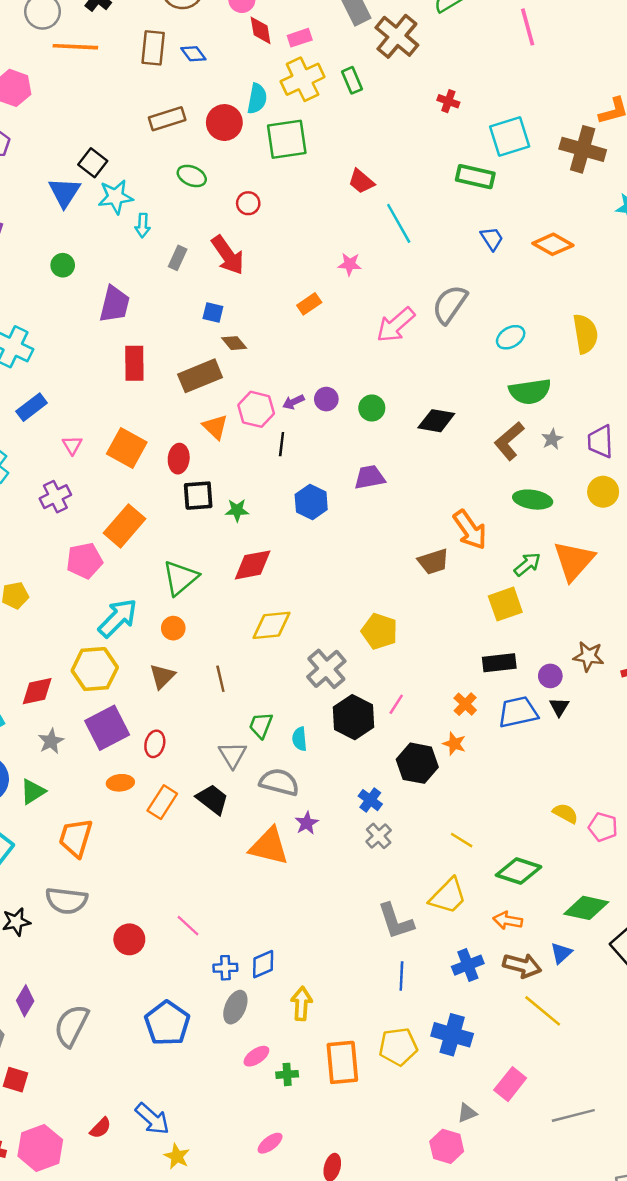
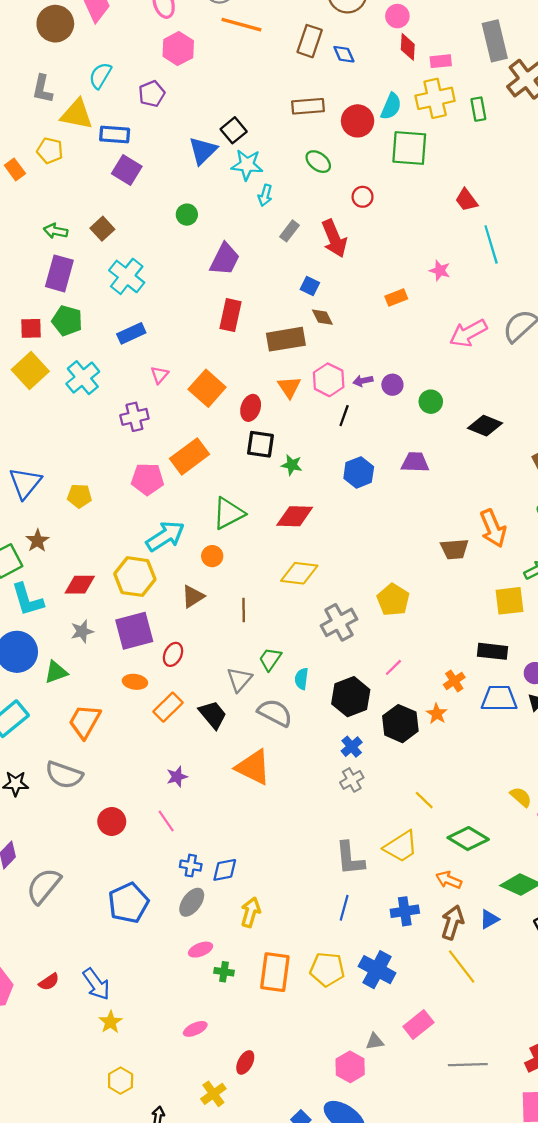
black hexagon: (353, 717) -> (351, 697), moved
purple star: (307, 823) -> (177, 777), moved
brown arrow: (522, 965) -> (452, 922), turned -100

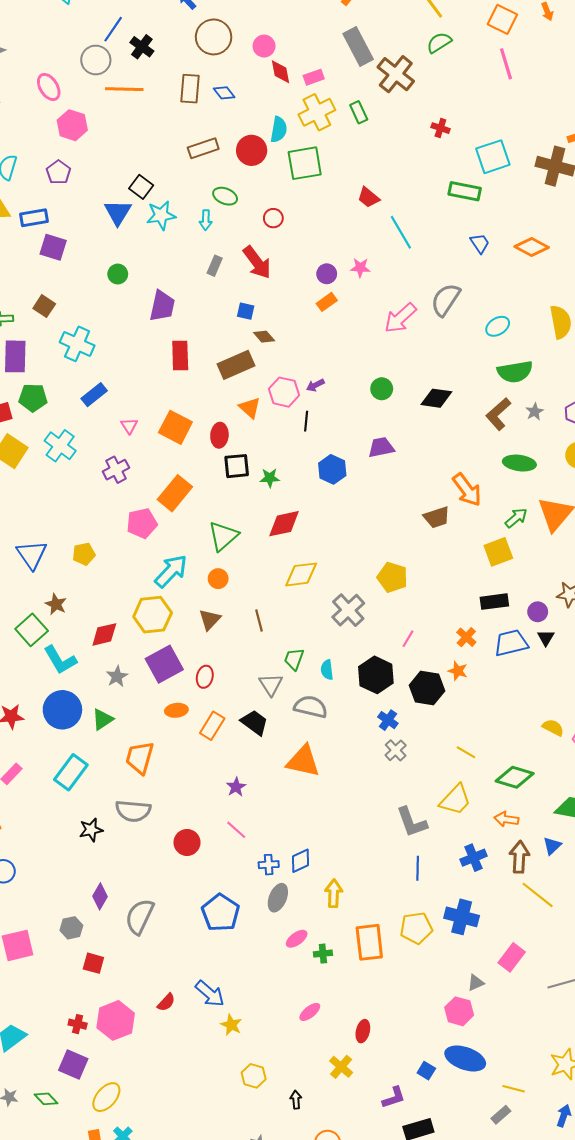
cyan arrow: (265, 195) -> (206, 220), moved
purple circle: (392, 385) -> (327, 274), moved

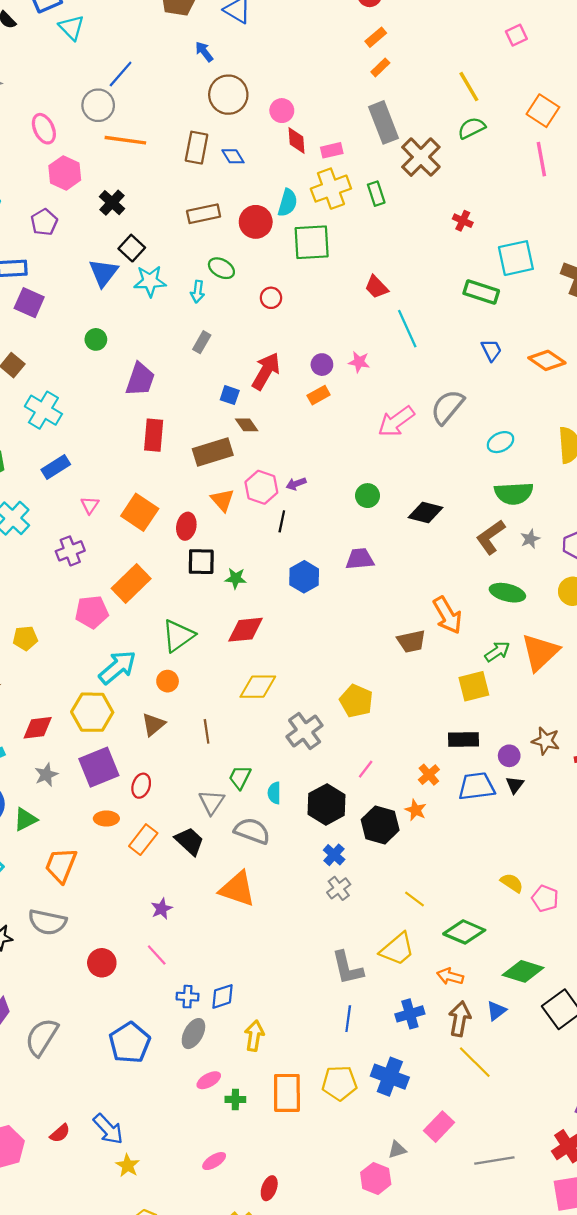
black cross: (142, 47) -> (112, 203), moved
red arrow: (257, 262) -> (266, 371), moved, turned -120

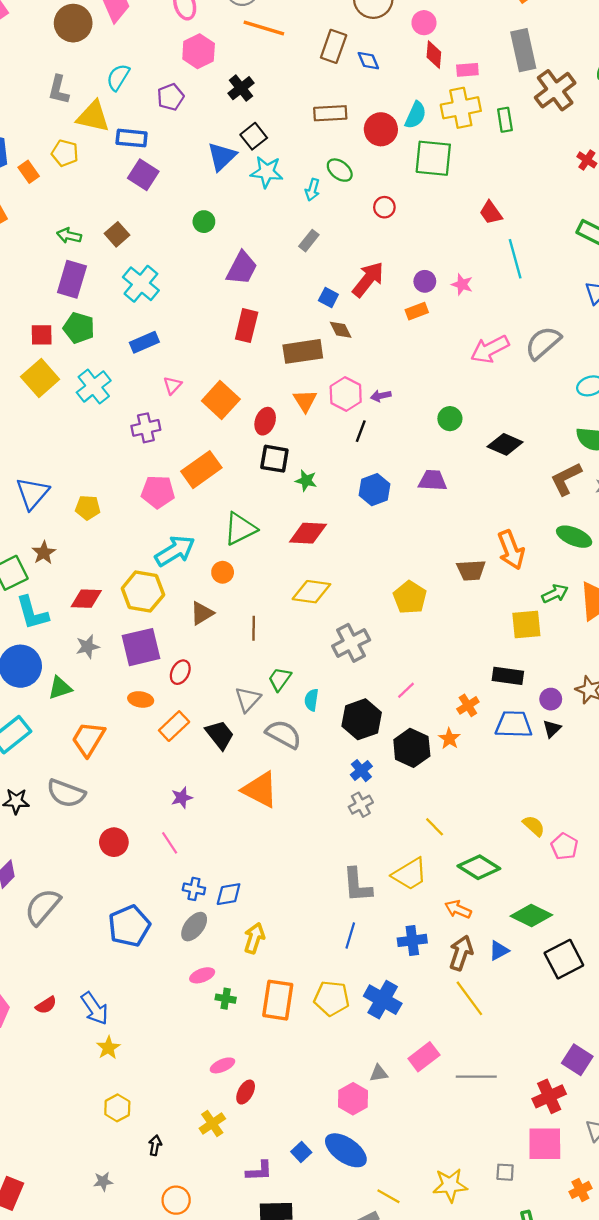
yellow pentagon: (356, 701) -> (410, 597), moved
gray line: (494, 1160) -> (476, 1077), moved
pink ellipse: (214, 1161) -> (222, 1065), moved

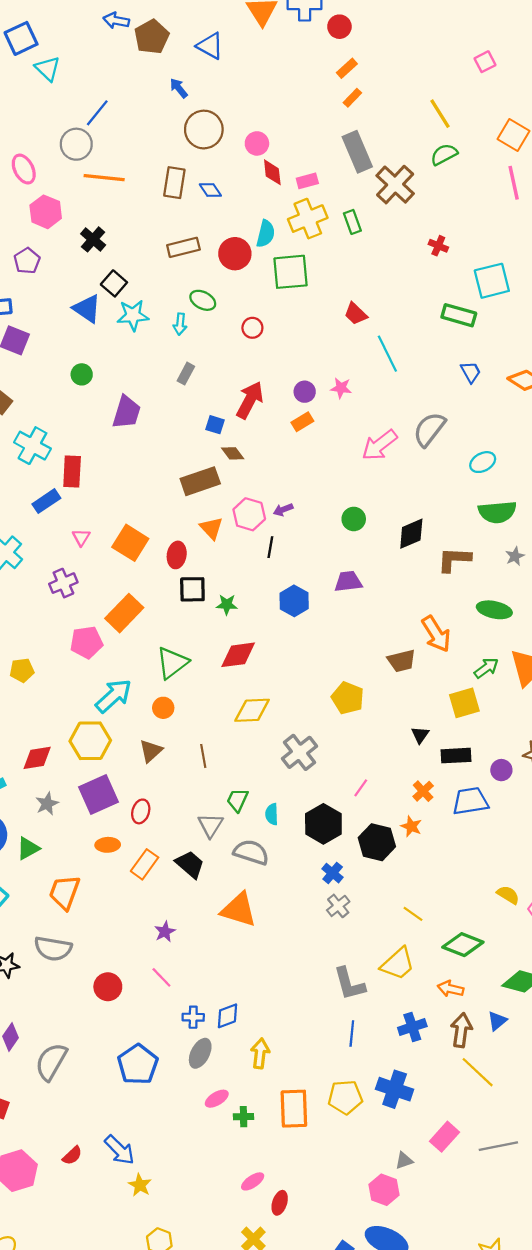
blue triangle: (222, 156) -> (87, 309), turned -32
red rectangle: (247, 326) -> (72, 472), moved
black diamond: (505, 444) -> (411, 534), turned -36
brown L-shape: (566, 479) -> (454, 559), moved, turned 40
black triangle: (552, 729) -> (420, 735), moved

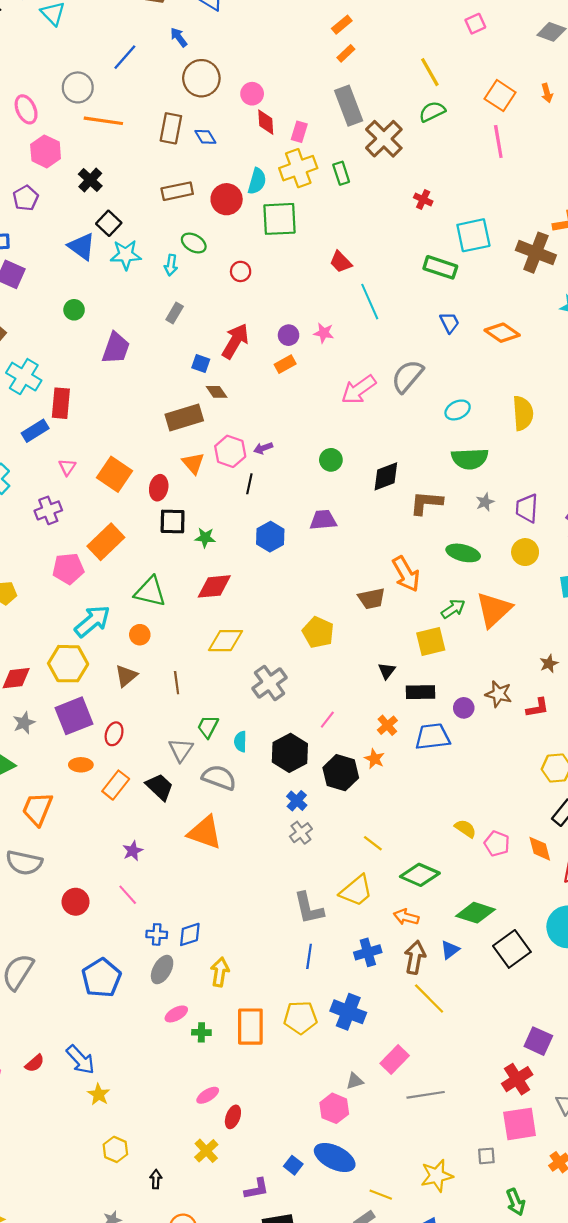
blue line: (97, 113) -> (125, 57), moved
pink rectangle: (307, 181) -> (299, 132), turned -60
green triangle: (172, 663) -> (150, 592), turned 48
gray line: (498, 1146) -> (426, 1095), moved

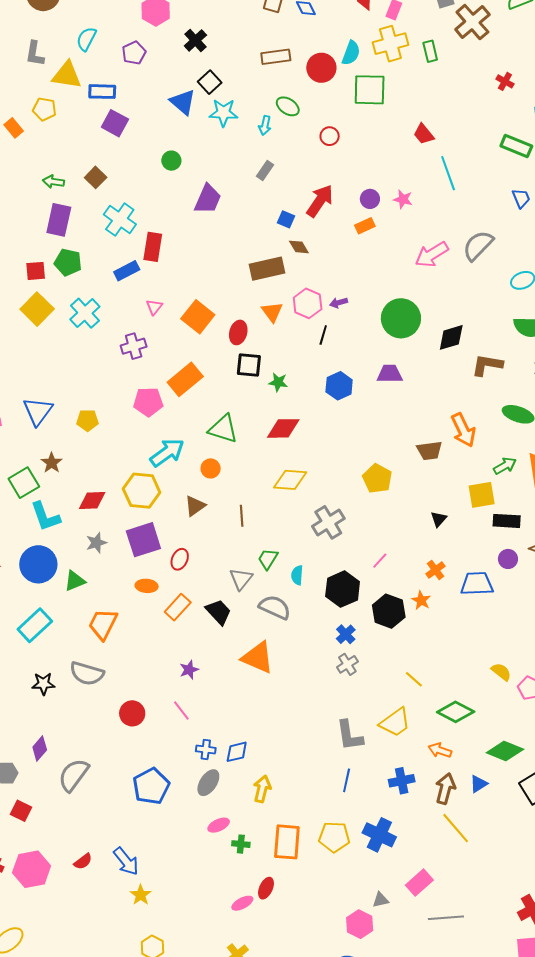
green circle: (331, 460) -> (401, 318), size x1.8
black rectangle: (420, 692) -> (507, 521), moved
red ellipse: (233, 1117) -> (266, 888), moved

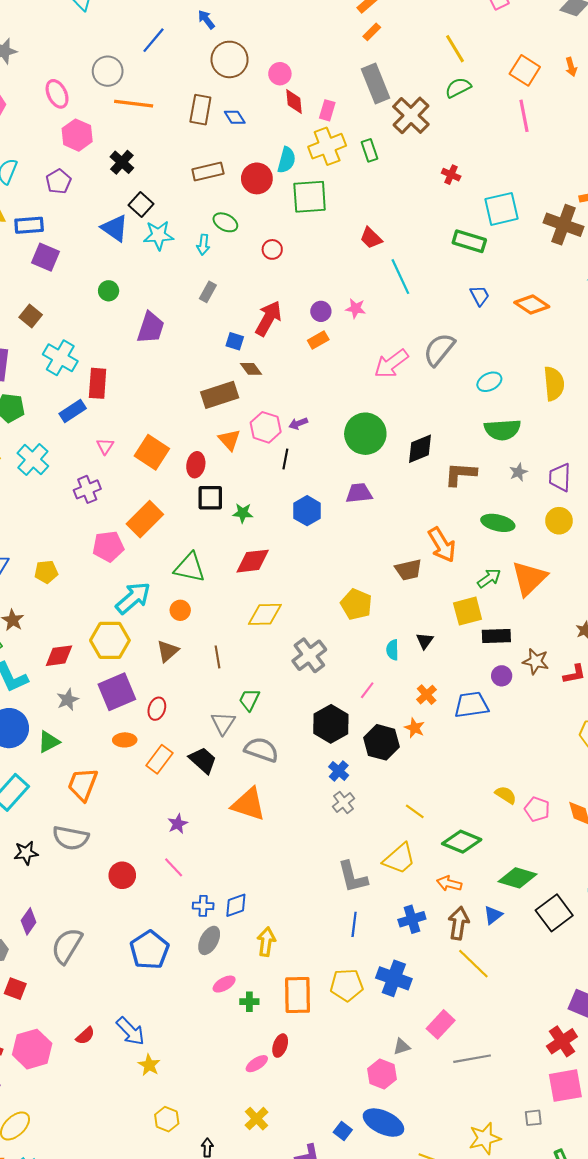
cyan semicircle: (297, 575) -> (393, 650), moved

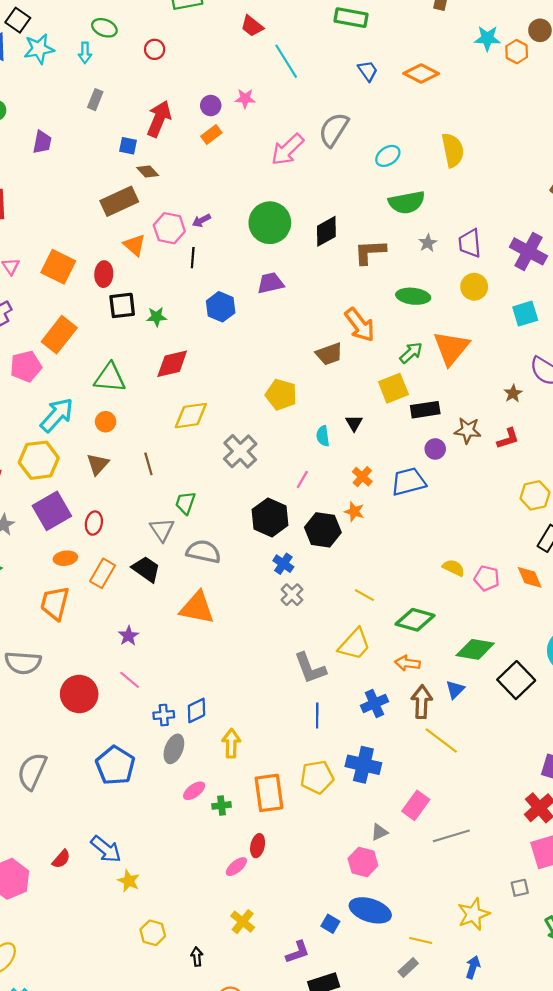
purple trapezoid: (151, 328) -> (42, 142), size x0.7
orange trapezoid: (83, 784) -> (55, 603), moved
red circle: (122, 875) -> (79, 694), size x1.4

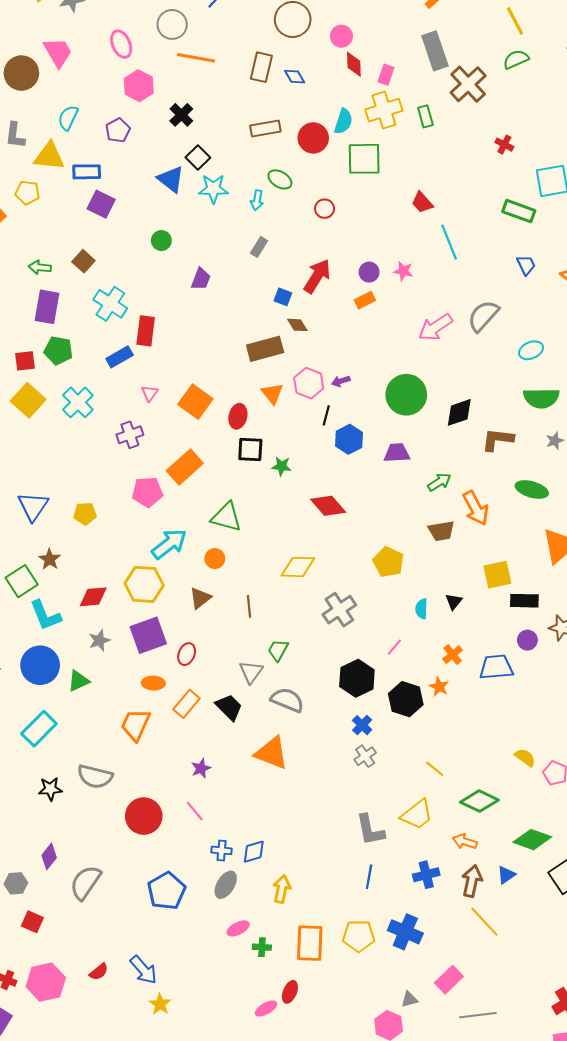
blue hexagon: (221, 307) -> (349, 439), moved
green arrow: (411, 353) -> (439, 482), moved
red diamond: (172, 364) -> (328, 506), moved, turned 52

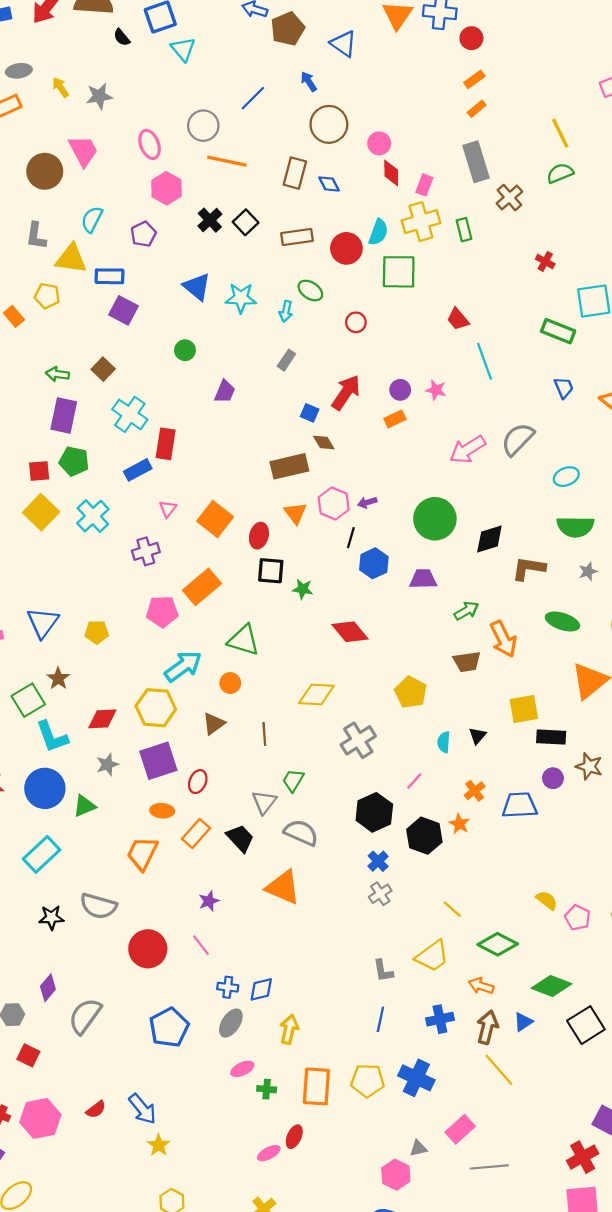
brown cross: (468, 84) -> (509, 198), size x0.7
black square: (198, 157) -> (246, 222), moved
gray L-shape: (370, 830) -> (383, 971), size x0.7

